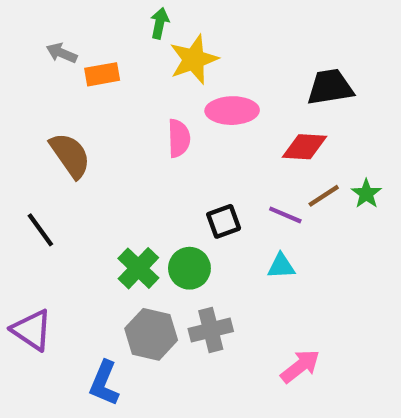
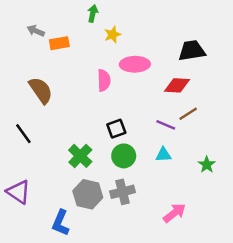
yellow star: (194, 59) -> (113, 35), size x0.6
green star: (366, 194) -> (207, 165), moved
black square: (224, 221) -> (116, 129), moved
green circle: (189, 268) -> (124, 156), moved

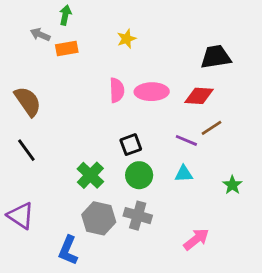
green arrow: (93, 13) -> (65, 15), moved
pink ellipse: (135, 64) -> (152, 92), moved
brown semicircle: (41, 90) -> (28, 101), moved
gray cross: (122, 192) -> (138, 216), turned 30

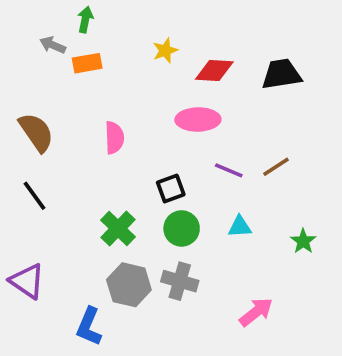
pink semicircle: (117, 90) -> (114, 138), moved
red diamond: (199, 96) -> (214, 70), moved
purple line: (186, 140) -> (229, 170), moved

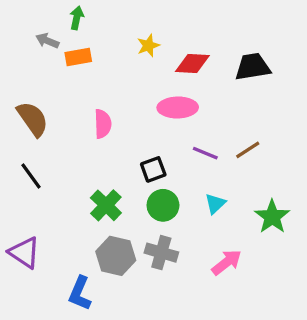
cyan triangle: (240, 227) -> (215, 204), turned -40
green star: (303, 241) -> (272, 217), size x1.5
pink arrow: (256, 312) -> (227, 262), moved

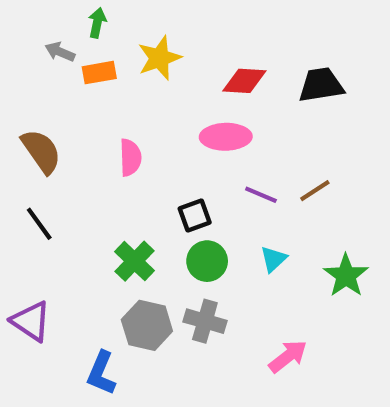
yellow star: (148, 46) -> (159, 58), moved, size x1.5
pink arrow: (227, 262) -> (288, 356), moved

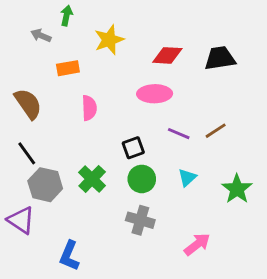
orange rectangle: (99, 73) -> (68, 68), moved
gray hexagon: (147, 325) -> (45, 185), moved

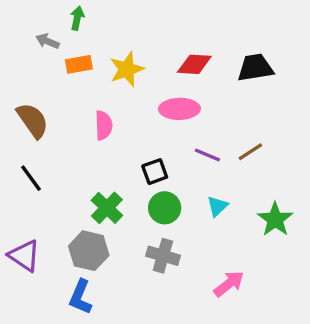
yellow star: (109, 40) -> (127, 69), moved
orange rectangle: (68, 68) -> (79, 64), moved
gray hexagon: (45, 185) -> (89, 251), moved

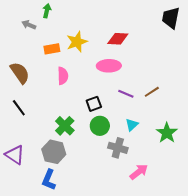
orange rectangle: (79, 64) -> (52, 49), moved
black trapezoid: (255, 68) -> (171, 18), moved, turned -70
gray cross: (163, 256) -> (118, 148), moved

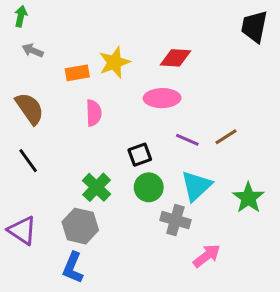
green arrow: (47, 11) -> (21, 16), moved
gray arrow: (29, 25) -> (33, 50), moved
cyan triangle: (132, 125) -> (196, 186), size x1.6

